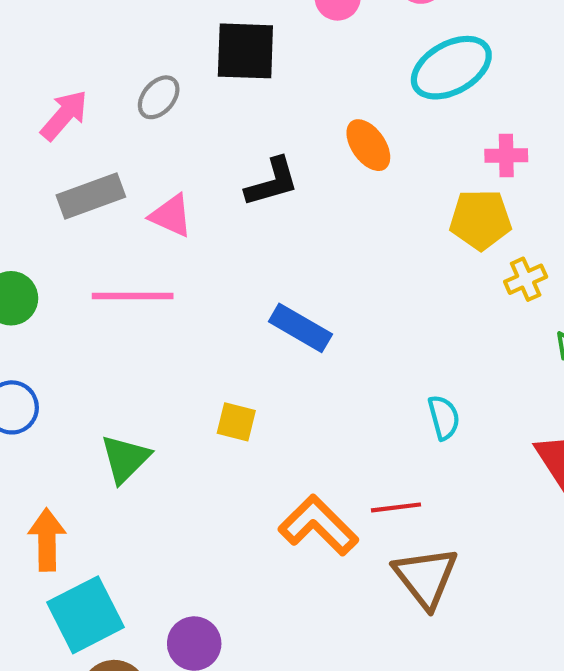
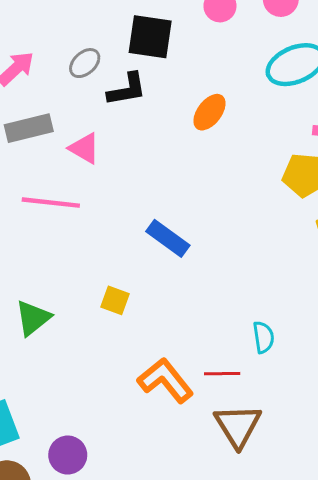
orange ellipse: (368, 145) -> (209, 112), moved, turned 66
black L-shape: (272, 182) -> (127, 89), moved
cyan semicircle: (444, 417) -> (263, 337), moved

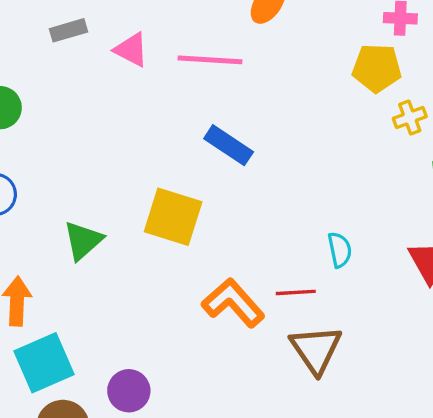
gray rectangle: (29, 128) -> (69, 30), size x0.7
pink line: (51, 203) -> (210, 60), moved
yellow square: (115, 300) -> (173, 217), size x1.8

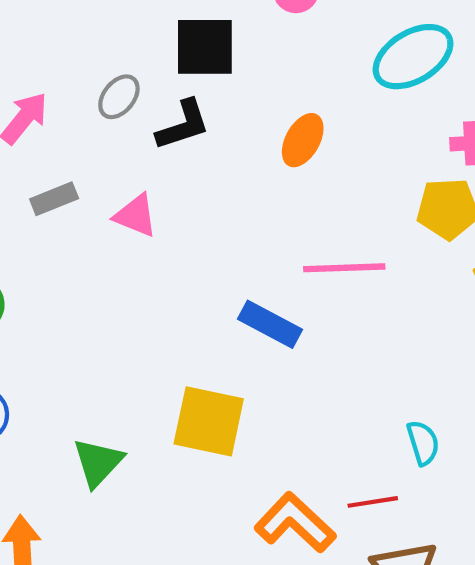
pink line: (210, 60) -> (344, 268), moved

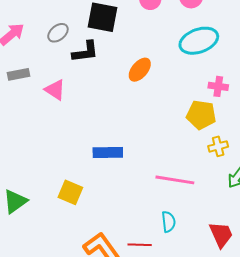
pink line: (344, 268) -> (175, 180), moved
blue rectangle: (270, 324) -> (108, 153), turned -40
yellow square: (209, 421) -> (70, 192), size x0.7

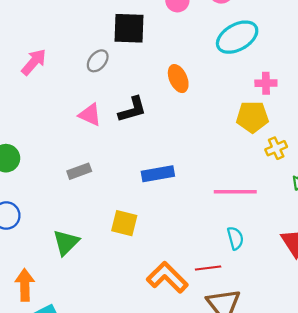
gray ellipse: (58, 33) -> (98, 61), moved
black L-shape: (85, 52) -> (132, 110), moved
orange ellipse: (140, 70) -> (178, 79), turned -55
gray rectangle: (19, 74) -> (79, 171), moved

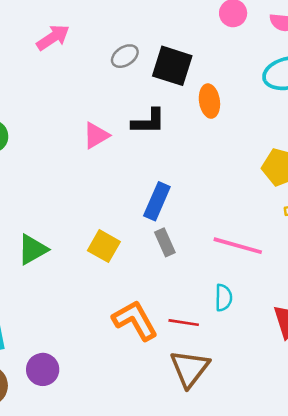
black square: (129, 28) -> (172, 66), moved
pink triangle: (90, 115) -> (96, 135), moved, turned 50
gray rectangle: (79, 171) -> (165, 242), moved, turned 70
blue rectangle: (158, 174) -> (157, 201), turned -72

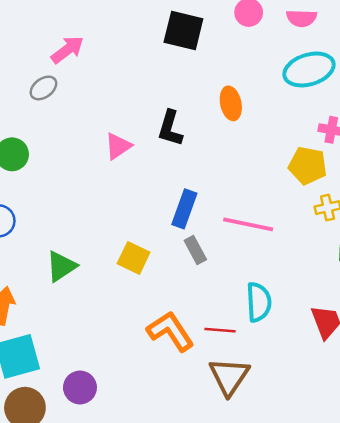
gray ellipse: (125, 56) -> (43, 88), moved
black square: (172, 66) -> (183, 31), moved
black L-shape: (148, 121) -> (170, 128), turned 111
pink line: (238, 246) -> (248, 224), moved
cyan semicircle: (224, 298) -> (259, 302), size x1.4

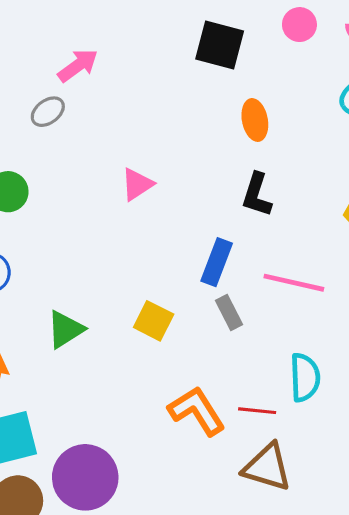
orange ellipse: (231, 103) -> (255, 120), moved
black L-shape: (170, 128) -> (257, 195), moved
brown triangle: (229, 376) -> (267, 467), turned -48
purple circle: (80, 388) -> (85, 477), size x1.6

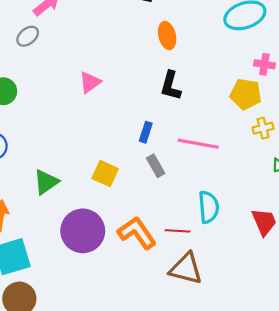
blue rectangle: (217, 262) -> (146, 132), size x0.7
purple circle: (85, 477) -> (83, 231), moved

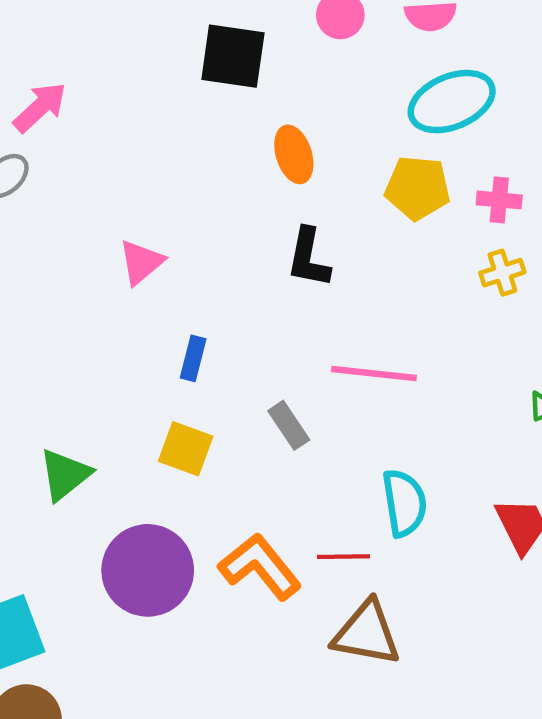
yellow pentagon: (246, 94) -> (418, 188), moved
yellow cross: (263, 128) -> (502, 273), moved
blue rectangle: (146, 132) -> (193, 358), moved

